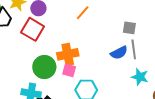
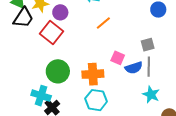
gray square: (129, 28) -> (148, 45), turned -32
orange cross: (68, 54) -> (93, 74), moved
pink square: (69, 70) -> (118, 58), moved

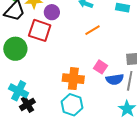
red square: (51, 32) -> (40, 30), turned -30
green circle: (58, 71) -> (15, 49), moved

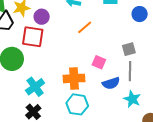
blue semicircle: (115, 79) -> (111, 83), moved
cyan cross: (19, 91) -> (35, 87), moved, turned 36

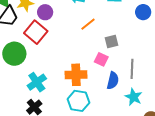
red square: (33, 37) -> (36, 32), turned 30
gray square: (129, 49) -> (112, 42), moved
blue semicircle: (111, 83) -> (113, 81), turned -60

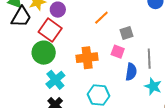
green circle: (14, 54) -> (44, 53), moved
orange cross: (76, 75) -> (87, 58), moved

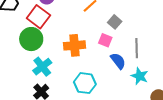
gray square: (126, 33) -> (115, 22), turned -32
blue semicircle: (131, 72) -> (118, 61), turned -48

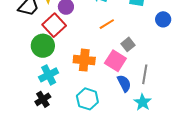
pink square: (105, 40) -> (115, 61), size x1.5

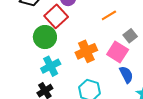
orange cross: (84, 60) -> (86, 51), turned -30

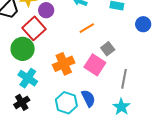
cyan cross: (51, 66) -> (28, 78), turned -30
blue semicircle: (126, 75) -> (88, 98), moved

